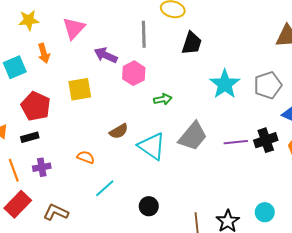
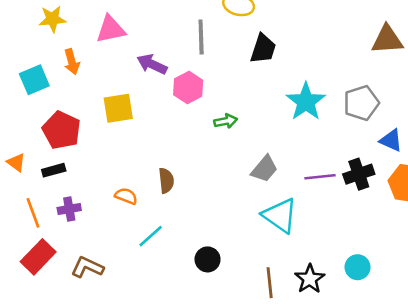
pink triangle: (74, 28) -> (111, 29), turned 35
brown semicircle: (119, 131) -> (166, 181), moved, turned -66
gray trapezoid: (193, 136) -> (264, 169), size x0.7
cyan triangle: (152, 146) -> (280, 215), moved

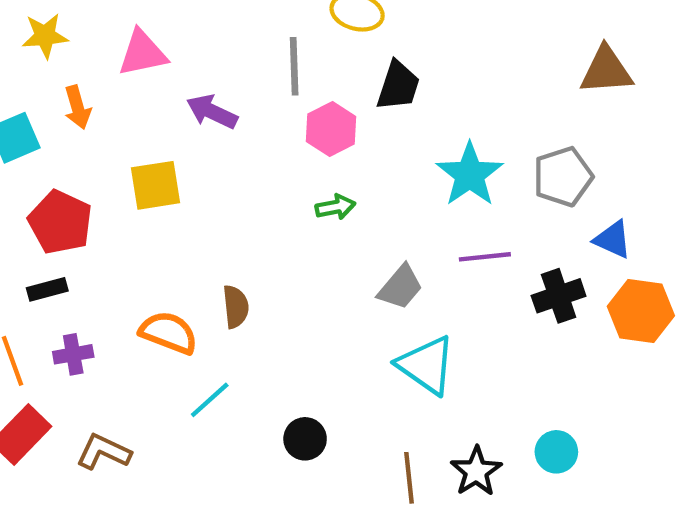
pink hexagon: (188, 87) -> (331, 129), moved
purple line: (320, 177) -> (485, 257), moved
orange semicircle: (126, 196) -> (169, 333), size x1.5

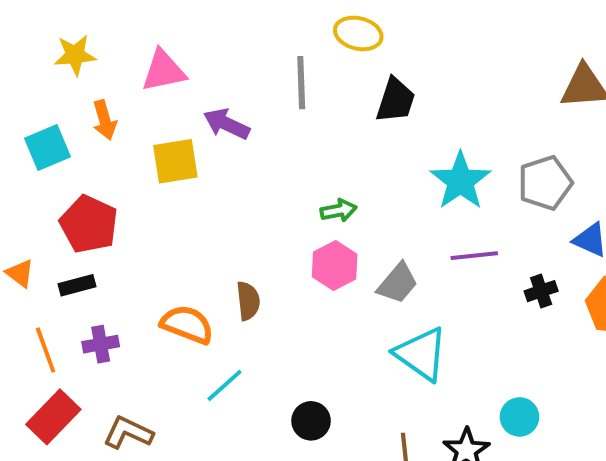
pink hexagon: (331, 129) -> (335, 265), moved
yellow square: (156, 185) -> (175, 161), moved
black cross: (559, 296) -> (541, 291), size x0.7
cyan circle: (556, 452) -> (519, 417), moved

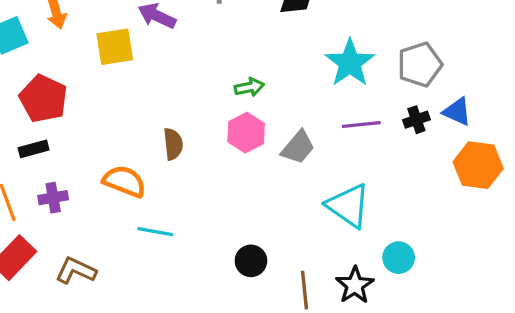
black cross: (541, 291) -> (416, 120), moved
brown semicircle: (248, 301) -> (173, 144), moved
cyan triangle: (421, 354) -> (348, 206), moved
cyan line: (224, 385) -> (155, 232), turned 52
black circle: (311, 421) -> (251, 261), moved

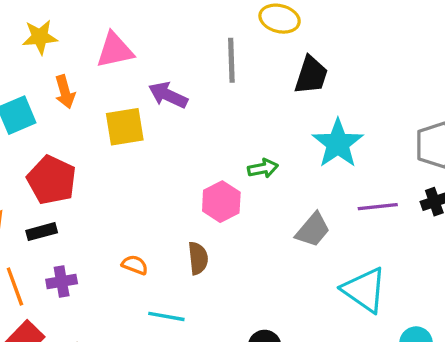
cyan star: (350, 63) -> (338, 143), moved
pink hexagon: (246, 133) -> (221, 202), moved
brown semicircle: (173, 144) -> (198, 258), moved
orange semicircle: (124, 181) -> (135, 265), size x0.6

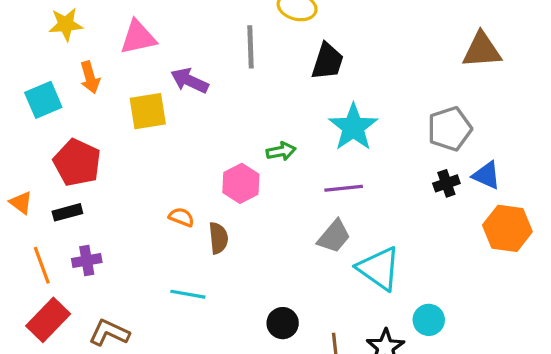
purple line: (378, 207) -> (344, 188), moved
gray trapezoid: (313, 230) -> (334, 236), moved
orange semicircle: (135, 265) -> (181, 217), moved

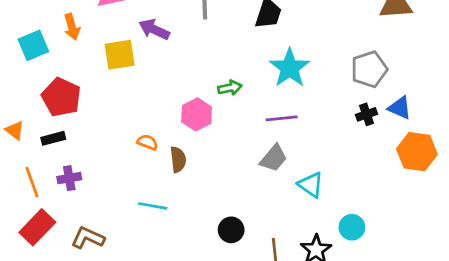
cyan triangle: (379, 268) -> (311, 185), size x0.7

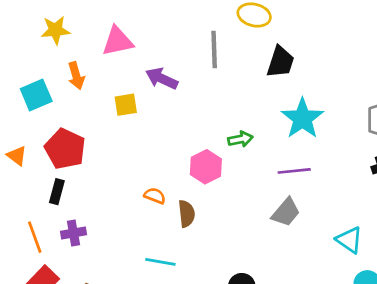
yellow square: (120, 55) -> (126, 105), size x0.7
orange triangle: (15, 130) -> (17, 156), moved
black rectangle: (53, 138) -> (57, 192), turned -60
cyan triangle: (311, 185) -> (349, 240), moved

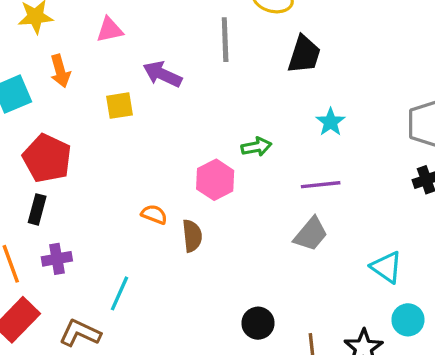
pink triangle: (118, 41) -> (110, 30), size x0.7
cyan star: (302, 118) -> (331, 122), size x0.6
cyan line: (160, 262) -> (120, 293), moved, turned -76

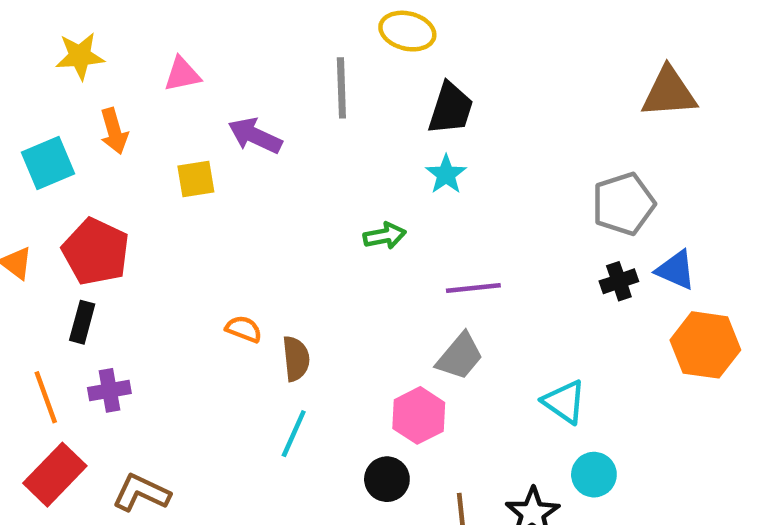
cyan star: (331, 122) -> (446, 174), moved
pink hexagon: (215, 180) -> (419, 415), moved
cyan line: (120, 293) -> (294, 434), moved

